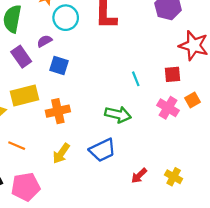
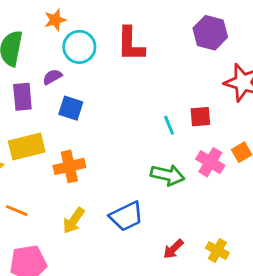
purple rectangle: (21, 57) -> (22, 97), turned 30
red square: (172, 74) -> (200, 117), moved
green arrow: (118, 114) -> (168, 175), moved

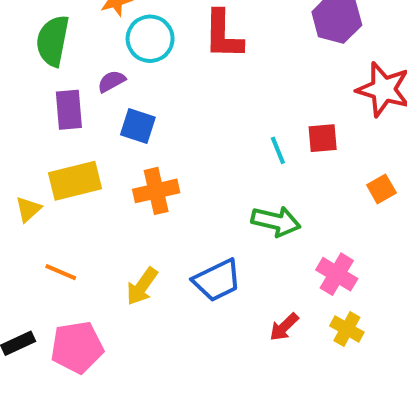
pink cross: (210, 162) -> (337, 274), moved
orange cross: (69, 166) -> (156, 191), moved

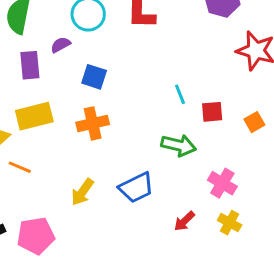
blue square: (138, 126) -> (94, 77), moved
red square: (323, 138) -> (212, 112), moved
orange line: (61, 272) -> (20, 167), moved

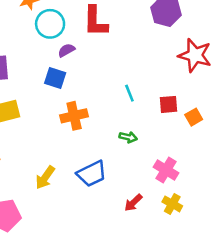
purple semicircle: (61, 45) -> (66, 50), moved
red square: (212, 112) -> (168, 104), moved
orange cross: (93, 123) -> (74, 116), moved
green arrow: (179, 145) -> (128, 137), size x0.6

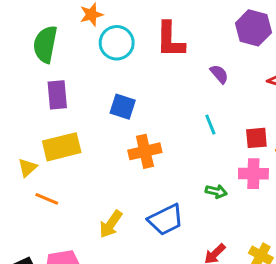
purple semicircle: (66, 50) -> (219, 74), moved, turned 78
green arrow: (128, 137) -> (216, 191), moved
pink cross: (166, 170) -> (253, 174), moved, turned -30

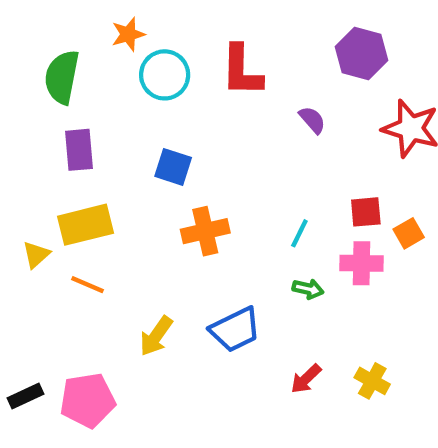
cyan line: (210, 125) -> (299, 233), moved, turned 48
orange line: (47, 199) -> (88, 285), moved

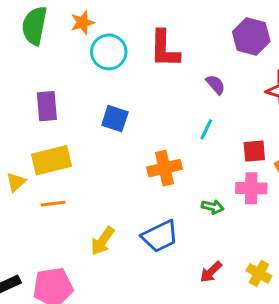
green semicircle: (62, 77) -> (34, 26), moved
orange cross: (205, 231) -> (165, 168), moved
cyan line: (299, 233) -> (206, 129), moved
orange line: (88, 285) -> (53, 204), turned -30

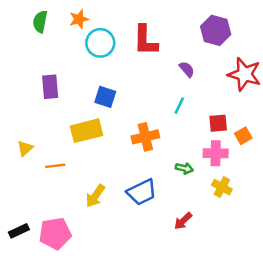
green semicircle: (34, 26) -> (40, 22), size x0.7
yellow rectangle: (51, 160) -> (86, 131), moved
yellow cross: (259, 273) -> (222, 187), moved

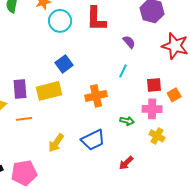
purple rectangle: (50, 87) -> (20, 89), moved
blue square: (105, 97) -> (64, 64), turned 36

